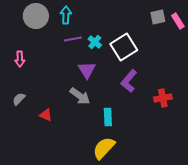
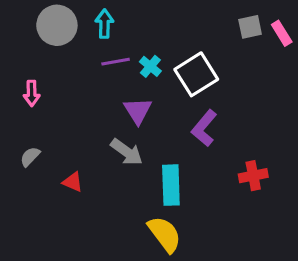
red cross: (163, 98) -> (253, 176), moved
cyan rectangle: (108, 117) -> (171, 185), size x1.4
yellow semicircle: (104, 148) -> (165, 234), turned 100

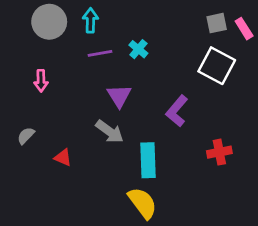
cyan cross: (150, 66) -> (138, 49), moved
white square: (196, 74) -> (217, 66), moved, turned -30
pink arrow: (32, 93) -> (41, 81), moved

